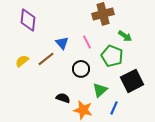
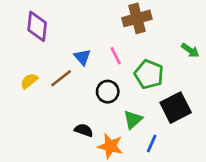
green arrow: (125, 36) -> (190, 50), moved

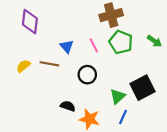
green pentagon: (149, 74) -> (121, 42), moved
brown line: (61, 78) -> (49, 64), turned 48
green triangle: (133, 120) -> (118, 96), moved

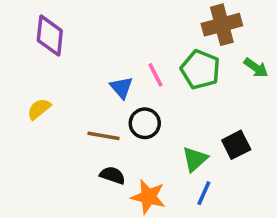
brown cross: (111, 15) -> (222, 25), moved
blue triangle: (67, 46) -> (121, 87), moved
brown line: (49, 64) -> (104, 136), moved
black square: (143, 88) -> (236, 145), size x0.7

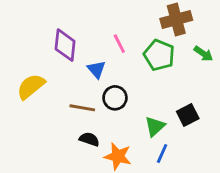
purple diamond: (50, 35) -> (65, 45), moved
pink line: (156, 75) -> (119, 44), moved
yellow semicircle: (39, 109) -> (31, 86), size x1.5

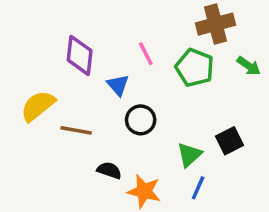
brown line: (82, 108) -> (76, 130), moved

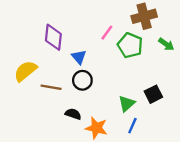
pink line: (146, 54) -> (107, 33), moved, turned 63
black circle: (141, 120) -> (82, 80), moved

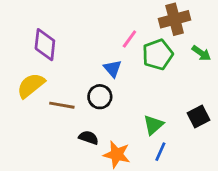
purple diamond: (53, 37) -> (45, 45), moved
green pentagon: (130, 45) -> (158, 54), turned 30
blue triangle: (79, 57) -> (113, 69), moved
black square: (153, 94) -> (198, 116), moved

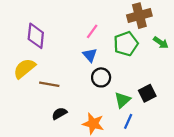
pink line: (129, 39) -> (92, 31), moved
black circle: (100, 97) -> (101, 77), moved
black square: (198, 116) -> (147, 93), moved
black semicircle: (89, 138) -> (59, 114), moved, turned -49

